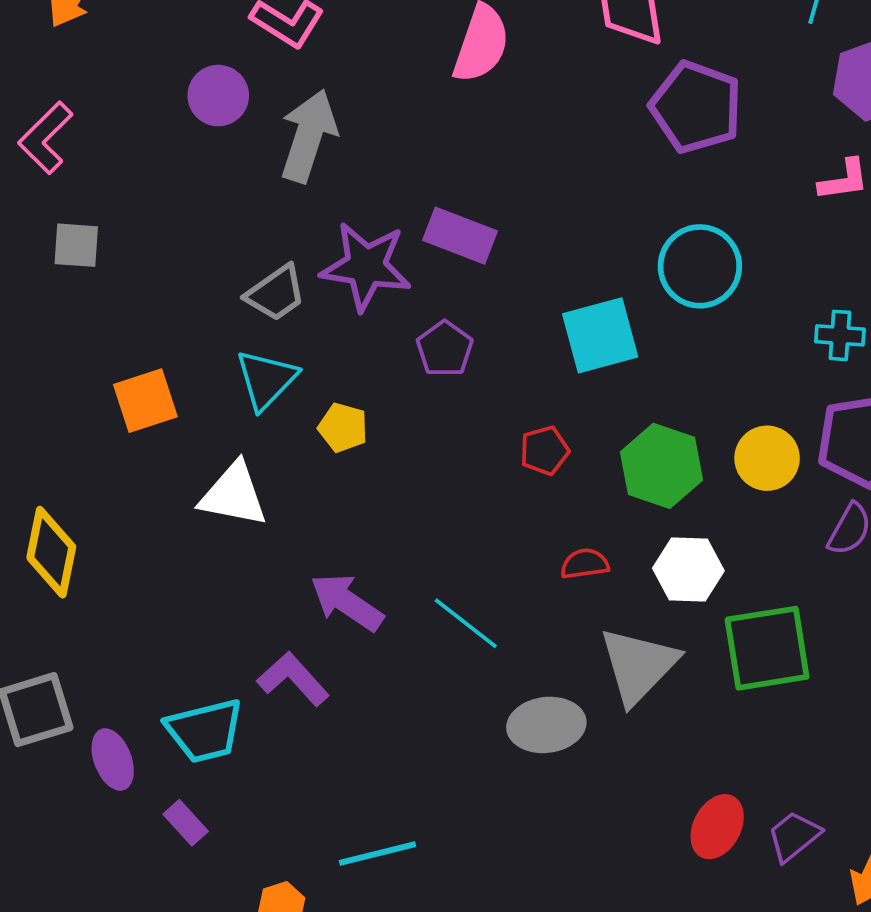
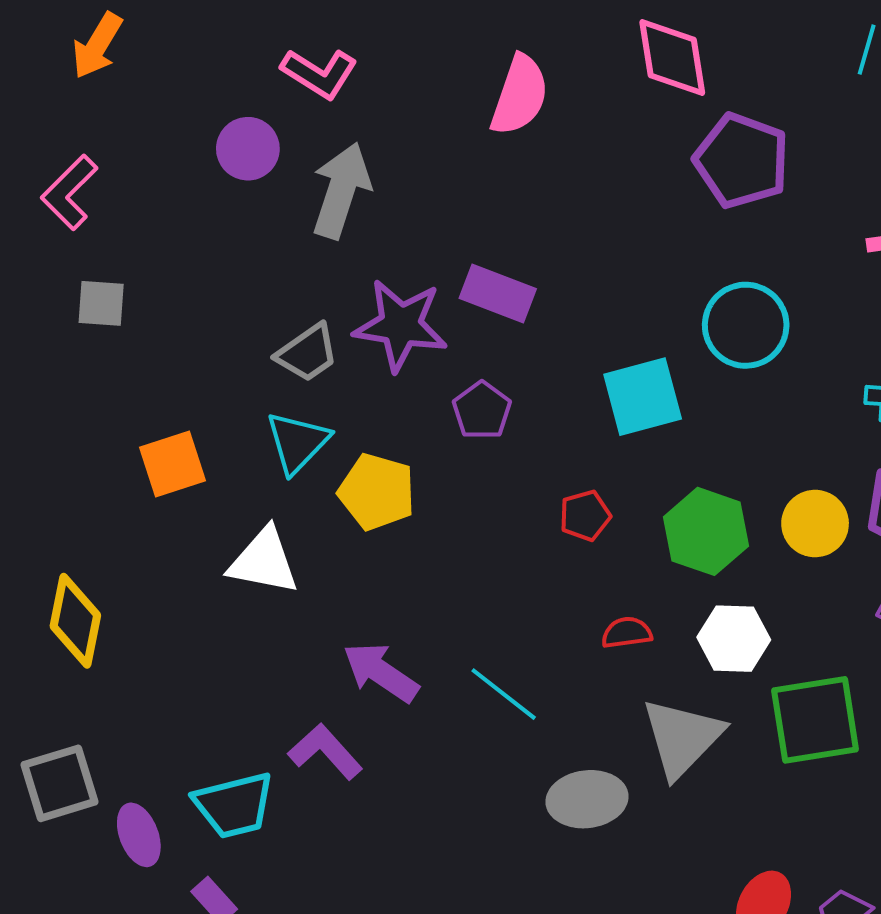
yellow pentagon: (343, 428) -> (377, 492), size x1.5

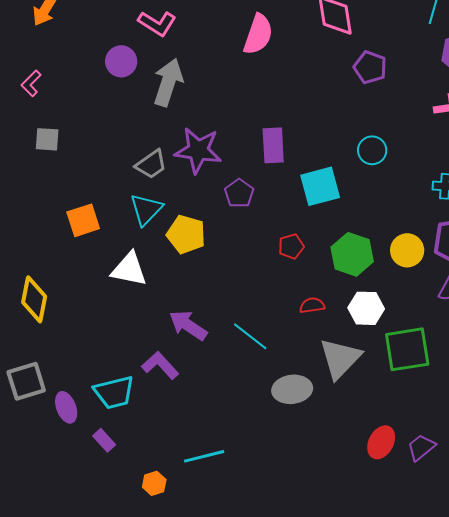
purple pentagon: (742, 161) -> (370, 67), size x0.7
pink L-shape: (69, 192) -> (31, 83), size x0.7
purple rectangle: (498, 293) -> (273, 145), moved, turned 66
cyan circle: (746, 325) -> (372, 150), size x0.7

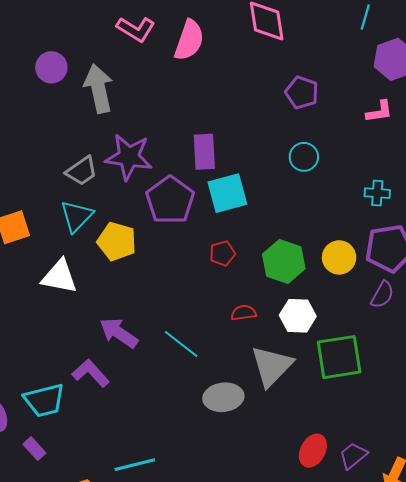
pink L-shape: (157, 23) -> (136, 29), moved
purple pentagon: (370, 67) -> (302, 92), moved
gray arrow: (168, 82) -> (99, 88), turned -30
cyan square: (320, 186) -> (227, 193), moved
purple pentagon: (239, 193) -> (170, 200), size x1.6

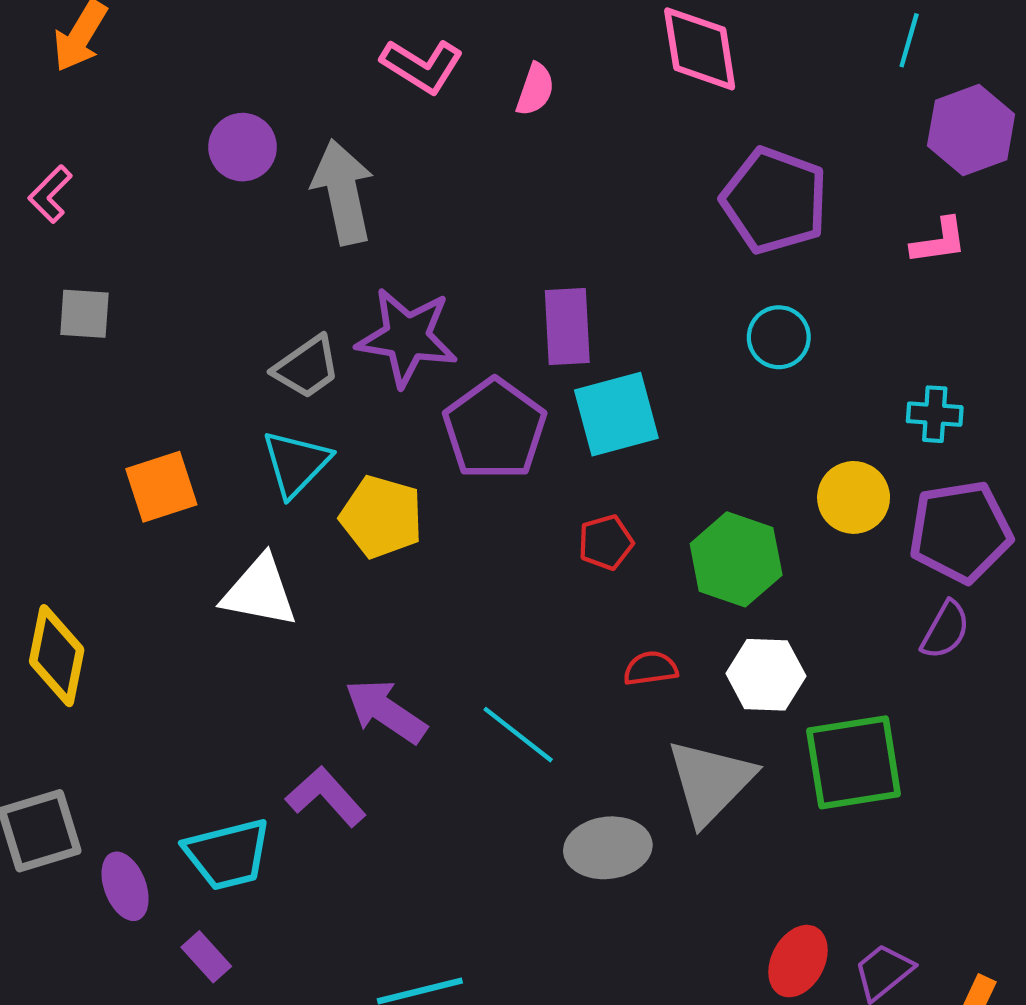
pink semicircle: (189, 40) -> (535, 89), size x0.6
purple pentagon: (302, 92) -> (774, 200), size x1.5
yellow circle: (339, 257) -> (854, 497), moved

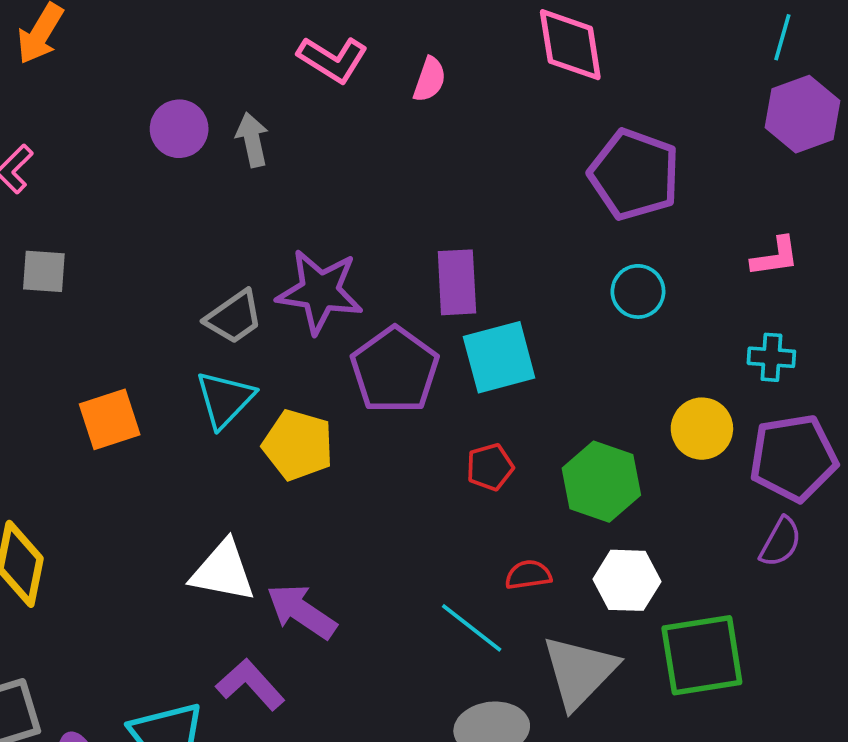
cyan line: (909, 40) -> (782, 37), moved
gray arrow: (343, 192) -> (252, 140), moved, size x0.6
pink L-shape: (939, 241) -> (775, 257), moved
white triangle: (260, 591) -> (223, 571), moved
cyan line: (518, 735) -> (472, 628), moved

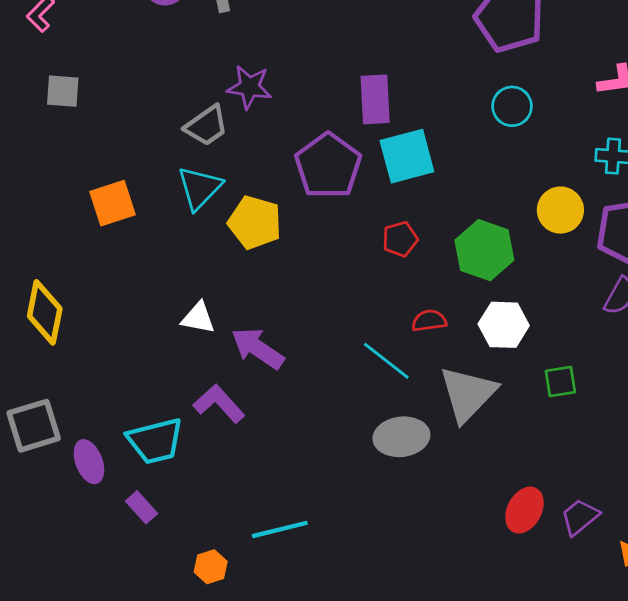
purple star: (320, 291) -> (249, 87), moved, size x0.7
white triangle: (223, 571) -> (198, 318), size x0.7
green square: (702, 655) -> (560, 381), size x0.5

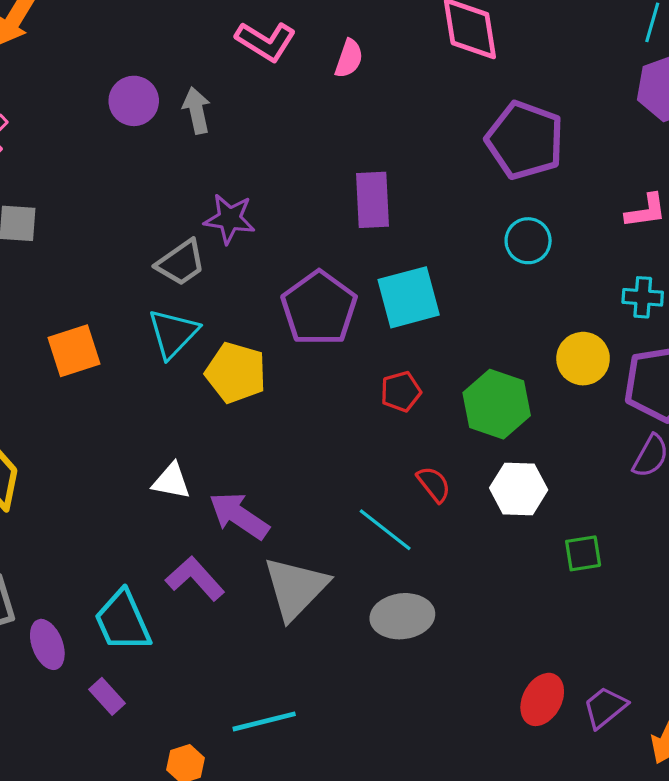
purple rectangle: (375, 99) -> (373, 200), moved
red semicircle: (429, 321) -> (434, 484), turned 60
gray triangle: (468, 394) -> (296, 588), moved
cyan trapezoid: (155, 441) -> (123, 621), turned 80

